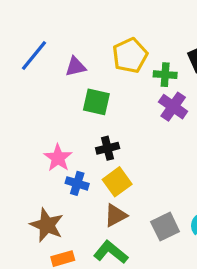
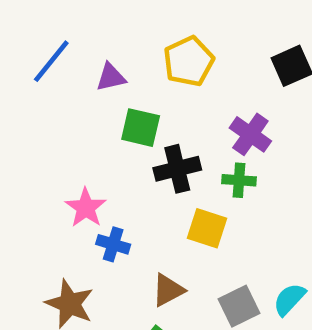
green cross: (165, 75) -> (239, 180), moved
black cross: (108, 148) -> (177, 169), moved, size x1.4
yellow square: (117, 182) -> (207, 228), moved, turned -36

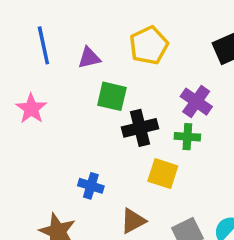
blue line: (51, 61) -> (43, 45), turned -51
pink star: (86, 208) -> (31, 109), moved

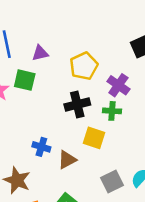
yellow pentagon: (149, 45) -> (84, 66), moved
green square: (112, 96) -> (25, 80), moved
brown triangle: (133, 221) -> (67, 160), moved

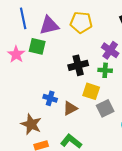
purple triangle: (40, 53) -> (49, 25), size x1.5
yellow pentagon: (84, 66) -> (81, 22), moved, turned 30
gray square: (112, 182) -> (105, 108), moved

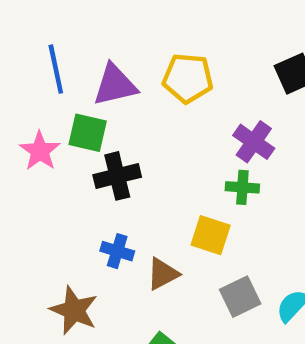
black cross: (78, 65) -> (117, 176), moved
gray square: (105, 108) -> (240, 297), moved

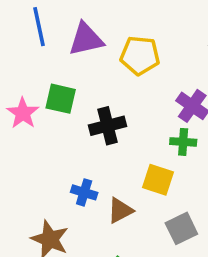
blue line: (56, 69) -> (39, 27), moved
purple triangle: (115, 85) -> (86, 39), moved
black cross: (117, 176) -> (108, 126), moved

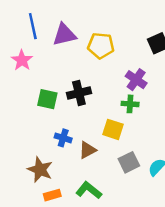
green square: (61, 99) -> (47, 99), moved
pink star: (23, 113) -> (22, 60), moved

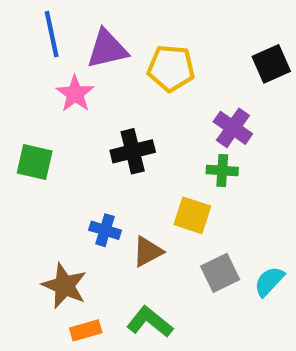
pink star: (22, 60) -> (75, 94), moved
green square: (47, 99) -> (35, 162), moved

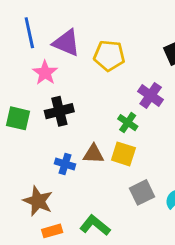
purple triangle: (107, 49) -> (66, 43), turned 36
black cross: (133, 151) -> (59, 111), moved
green cross: (222, 170) -> (128, 123), moved, turned 30
brown triangle: (148, 252) -> (94, 154), moved, turned 30

